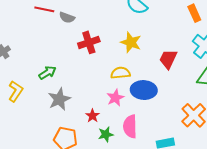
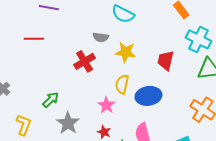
gray semicircle: (67, 17) -> (101, 37), moved
yellow semicircle: (120, 73) -> (122, 84), turned -60
pink star: (115, 98) -> (106, 105), moved

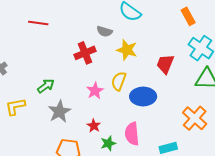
pink star: (106, 105) -> (95, 91), moved
yellow L-shape: (24, 125) -> (15, 107), turned -130

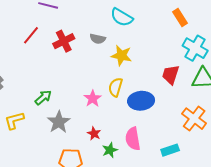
red line: (38, 23) -> (31, 35), turned -54
red cross: (85, 53) -> (64, 41), moved
red trapezoid: (165, 64) -> (171, 75), moved

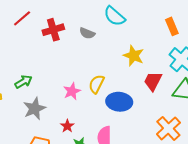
yellow star: (121, 55) -> (134, 56), moved

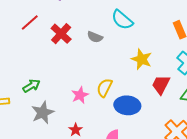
red cross: (53, 30) -> (61, 34), turned -30

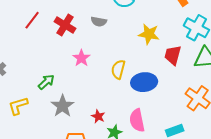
pink star: (80, 95) -> (81, 58), moved

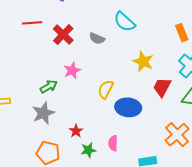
red line: (32, 20) -> (32, 23), turned 36
green arrow: (46, 82) -> (49, 86), moved
pink semicircle: (137, 120) -> (113, 143), size x0.7

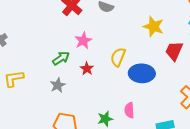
gray star: (43, 113) -> (58, 85), size x0.7
red star: (76, 131) -> (87, 69), moved

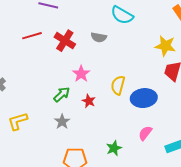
yellow star: (153, 27) -> (165, 46), moved
pink semicircle: (129, 110) -> (145, 133), moved, turned 49

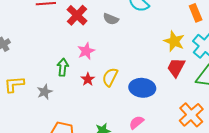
yellow semicircle: (118, 85) -> (110, 77), moved
green arrow: (62, 94) -> (63, 67), turned -54
gray star: (62, 122) -> (45, 92), moved

